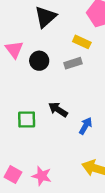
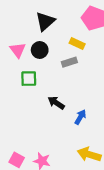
black circle: (39, 61) -> (40, 50), moved
green square: (27, 120) -> (29, 79), moved

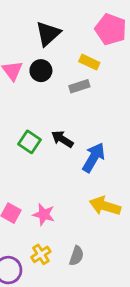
green square: (29, 79) -> (30, 142), moved, turned 35
blue arrow: (80, 117) -> (94, 158), size x1.5

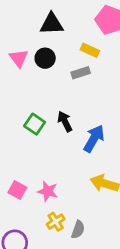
black triangle: (48, 34) -> (52, 24), turned 40
black arrow: (62, 139) -> (65, 121), turned 30
yellow cross: (41, 254) -> (56, 222), moved

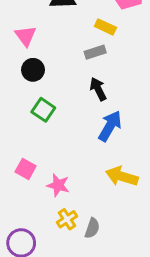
black circle: (45, 58) -> (33, 70), moved
black arrow: (65, 121) -> (98, 89), moved
pink square: (17, 190) -> (26, 169), moved

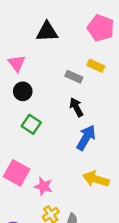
yellow rectangle: (105, 27) -> (96, 66), moved
gray rectangle: (95, 52) -> (74, 77), turned 42
pink square: (26, 169) -> (17, 173), size x1.5

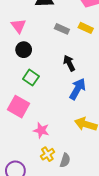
gray rectangle: (74, 77) -> (62, 29), moved
pink square: (17, 173) -> (18, 107), moved

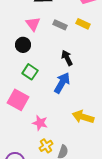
pink triangle: (18, 26) -> (33, 24), moved
blue arrow: (77, 89) -> (62, 83), moved

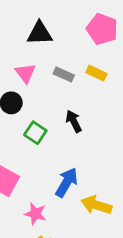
green square: (30, 72) -> (35, 133), moved
blue arrow: (62, 83) -> (67, 182), moved

